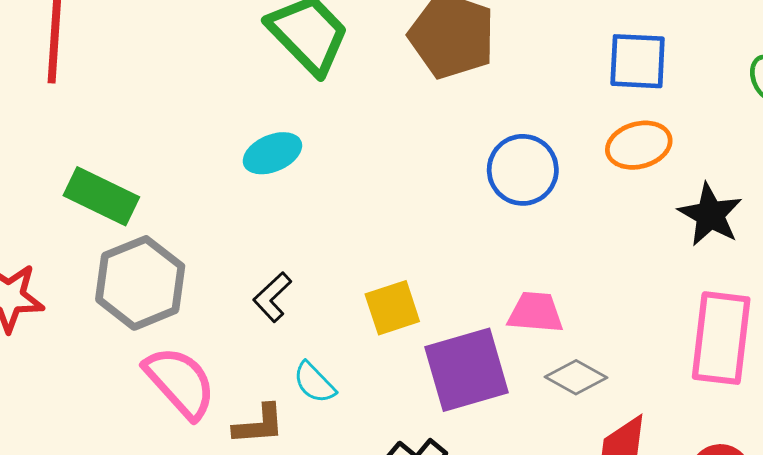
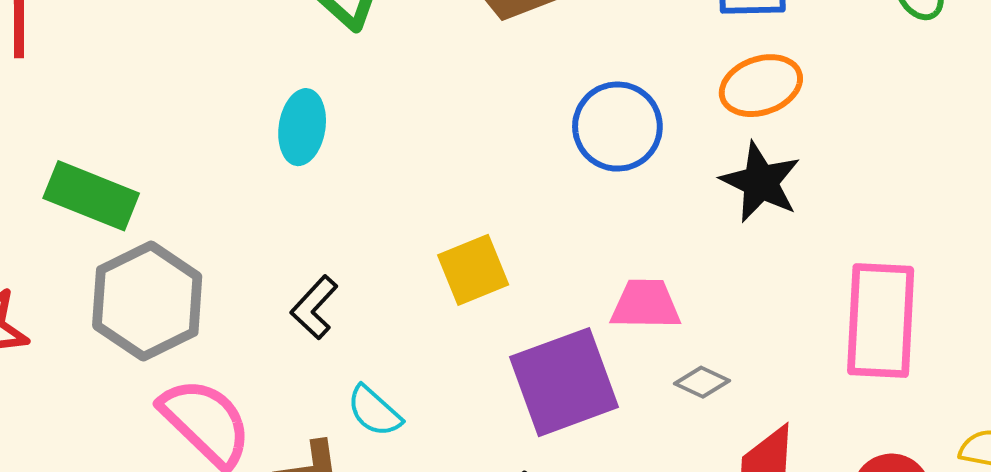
cyan ellipse: (272, 153) -> (302, 127), turned -54
black star: (710, 215) -> (761, 182), moved
yellow square: (392, 308) -> (473, 270), moved
gray diamond: (576, 377) -> (702, 382), size x0.7

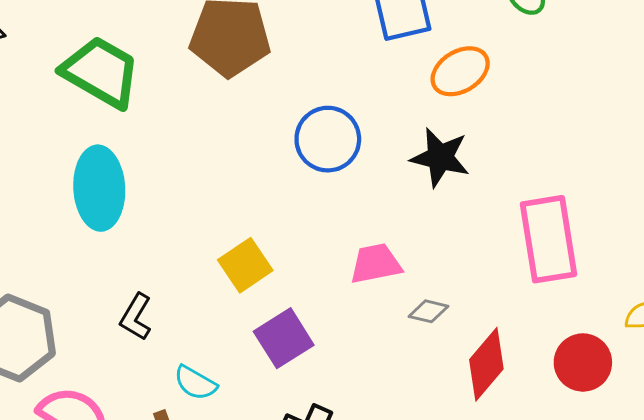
orange ellipse: (761, 86) -> (460, 71), moved
cyan ellipse: (302, 127) -> (99, 188), size x1.5
purple square: (564, 382) -> (284, 338), moved, size x0.7

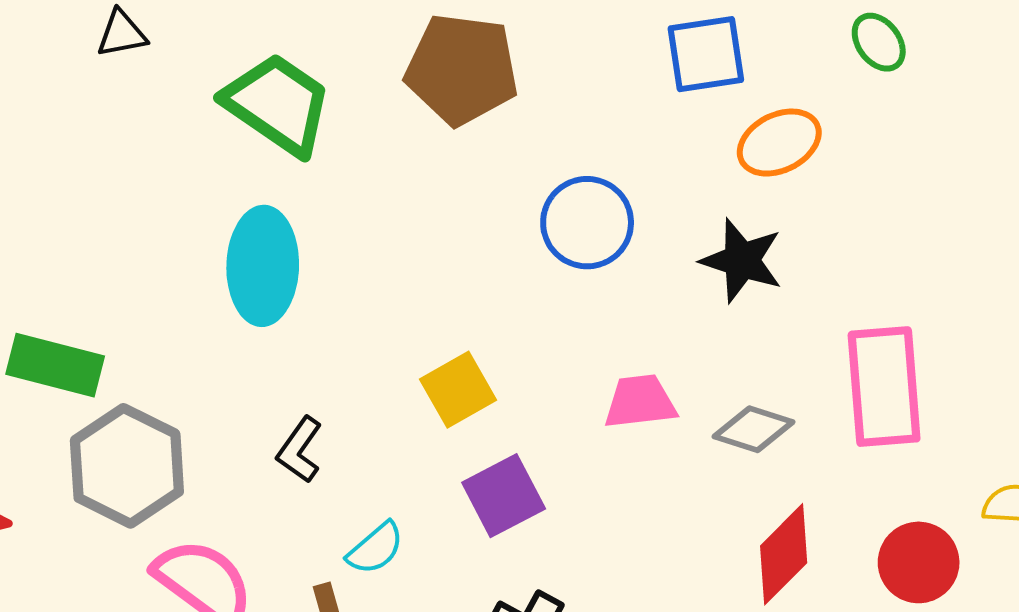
gray diamond: (428, 311) -> (753, 429), moved, size x1.4
cyan semicircle: (195, 383) -> (375, 548), turned -75

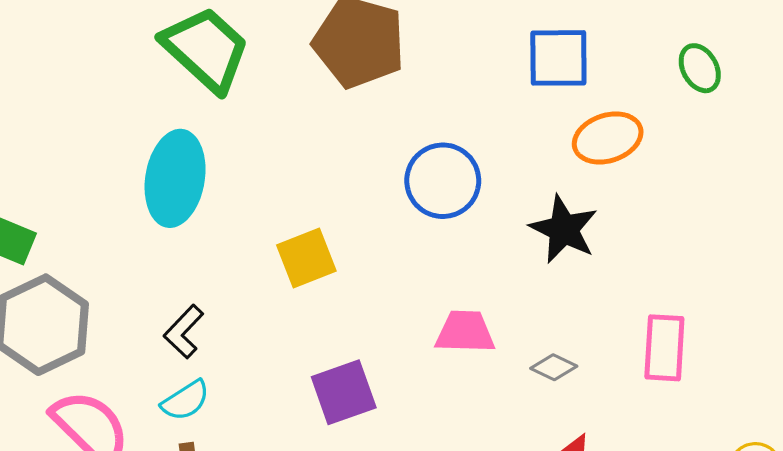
pink rectangle: (884, 387) -> (664, 348), size x0.7
yellow square: (458, 390) -> (306, 258), moved
gray diamond: (753, 429) -> (554, 367), size x0.7
cyan semicircle: (375, 548) -> (185, 400), moved

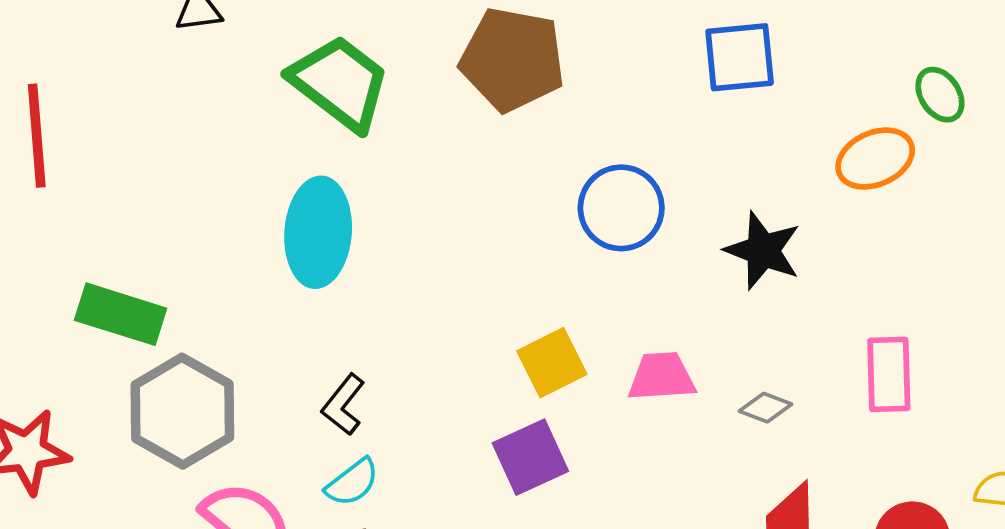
green ellipse: (700, 68) -> (940, 95), moved
orange ellipse: (608, 138) -> (875, 159), moved
yellow square: (306, 258) -> (552, 363), moved

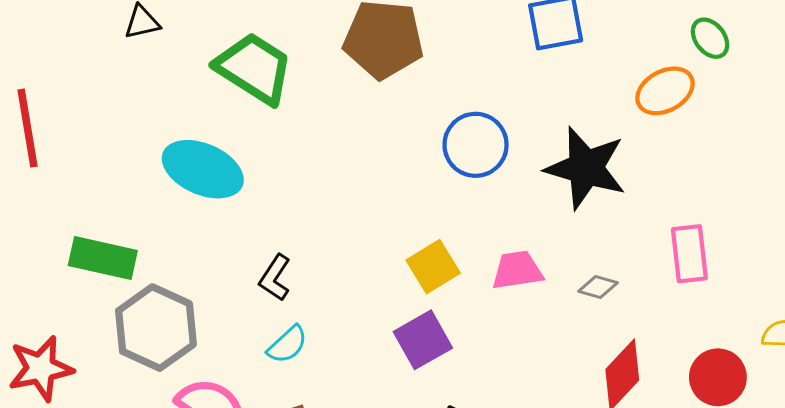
cyan ellipse: (318, 232) -> (203, 169), moved, turned -66
black star: (763, 251) -> (586, 168), size x1.4
black L-shape: (343, 405) -> (275, 278), moved
cyan semicircle: (352, 482) -> (287, 345), moved

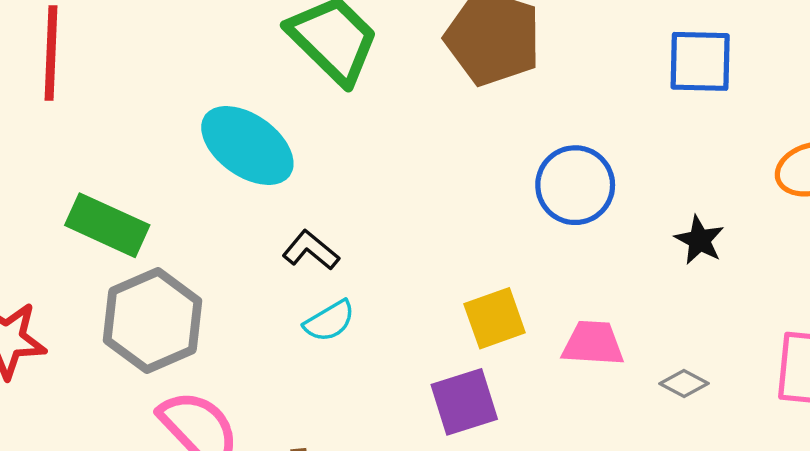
black star: (586, 168) -> (699, 240), size x0.5
black L-shape: (275, 278) -> (311, 250), moved, turned 84
cyan semicircle: (287, 345) -> (329, 321), moved

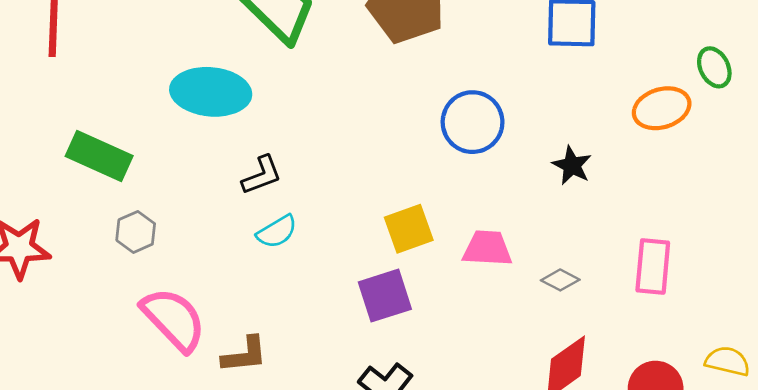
cyan ellipse: (247, 145) -> (211, 92), turned -30
black L-shape: (311, 250) -> (262, 175), turned 120
gray hexagon: (152, 321) -> (136, 232), size x0.5

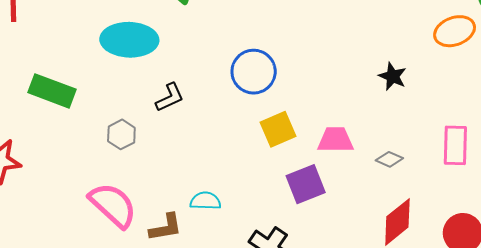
blue circle: (473, 122) -> (254, 72), moved
gray hexagon: (136, 232) -> (121, 134), moved
cyan semicircle: (277, 232) -> (205, 201), moved, turned -144
purple square: (385, 296) -> (306, 184), moved

